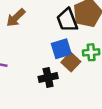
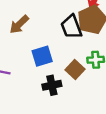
blue square: (61, 49) -> (42, 56), moved

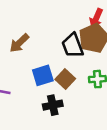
brown square: (75, 69) -> (65, 79), moved

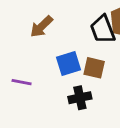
brown square: (65, 79) -> (94, 68), turned -30

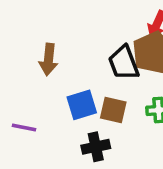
brown arrow: (41, 27) -> (49, 59), turned -40

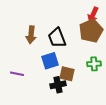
black trapezoid: (124, 63) -> (57, 38), moved
brown square: (113, 110) -> (67, 74), moved

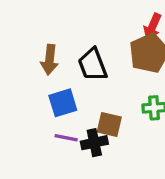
blue square: (50, 61) -> (63, 103), moved
purple line: (17, 74) -> (66, 138), moved

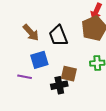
brown arrow: (50, 60) -> (31, 33), turned -48
purple line: (66, 138) -> (25, 77), moved

